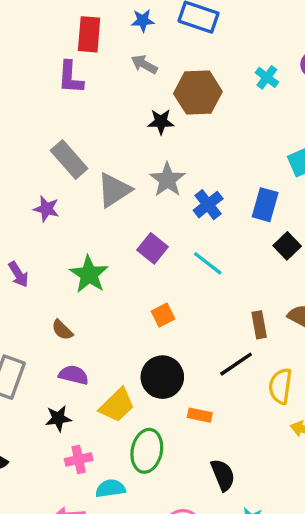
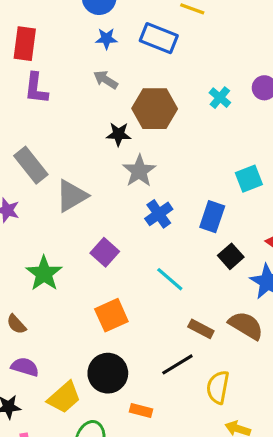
red rectangle: (89, 34) -> (25, 44), moved
gray star: (167, 180) -> (139, 171), moved
cyan line: (208, 263) -> (170, 279), moved
orange square: (163, 315) -> (111, 315), size x1.5
brown rectangle: (259, 325) -> (201, 329), turned -55

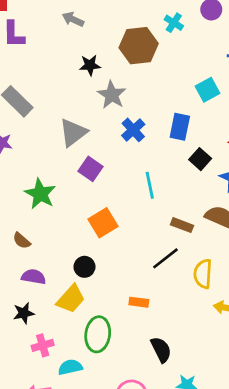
brown hexagon: (155, 109) -> (139, 46), moved
gray triangle: (72, 196) -> (73, 133), moved
cyan line: (170, 279) -> (150, 185), turned 45
black circle: (108, 373) -> (85, 267), moved, size x0.6

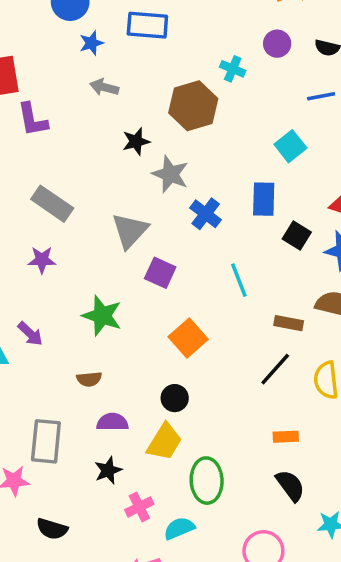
brown semicircle: (22, 241) -> (89, 379), turned -36
orange rectangle: (139, 302) -> (286, 437), moved

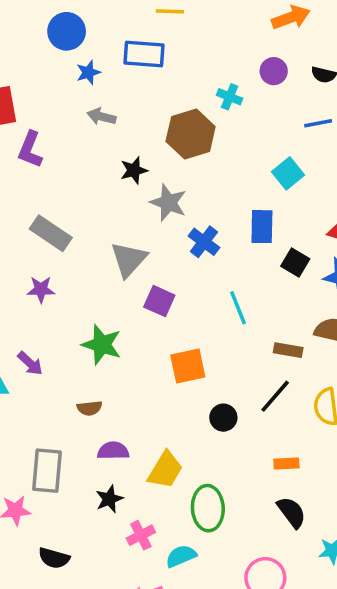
purple L-shape: (32, 120) -> (30, 150), turned 33
orange square: (188, 338) -> (188, 366), turned 30
black circle: (175, 398) -> (223, 418), moved

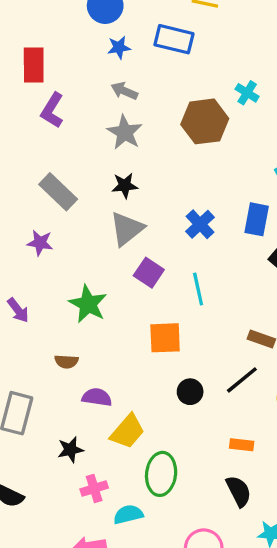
black star: (134, 170) -> (125, 186), moved
gray star: (168, 203) -> (125, 132), moved
cyan line: (238, 308) -> (198, 289), moved
purple semicircle: (113, 451) -> (97, 397), moved

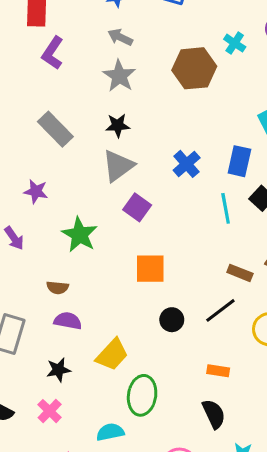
purple star: (40, 243) -> (36, 191), moved
cyan line: (198, 289) -> (226, 208), moved
purple semicircle: (97, 397) -> (68, 321), moved
pink cross: (94, 489) -> (50, 411), moved, turned -30

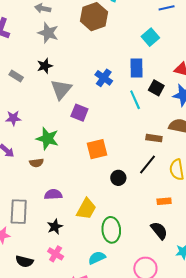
black star: (118, 125) -> (45, 66), moved
gray rectangle: (55, 129) -> (16, 76), size x0.6
brown semicircle: (58, 287) -> (36, 163), moved
orange rectangle: (218, 371) -> (164, 201), moved

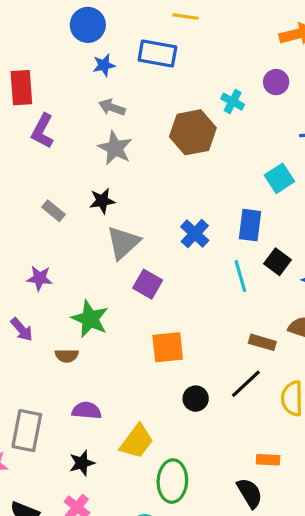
orange rectangle: (164, 201) -> (268, 460), moved

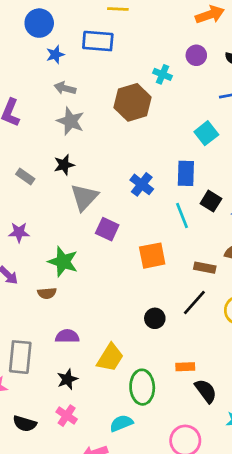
orange square: (168, 347) -> (152, 256), moved
orange rectangle: (268, 460) -> (185, 367), moved

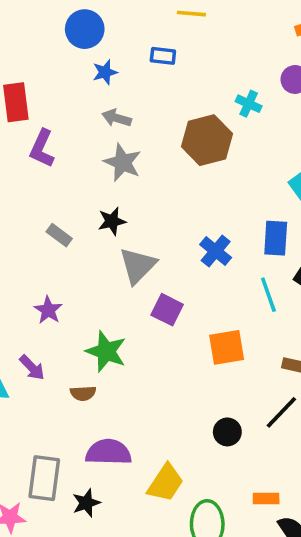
blue rectangle: (98, 41) -> (163, 56), size x0.6
purple star: (19, 232) -> (48, 310), turned 30
purple semicircle: (67, 336) -> (108, 452), size x1.4
black star: (67, 379) -> (86, 503), moved

